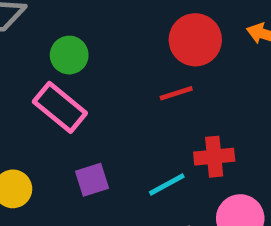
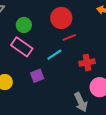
red circle: (195, 40) -> (61, 18), moved
cyan line: (167, 185) -> (54, 55), moved

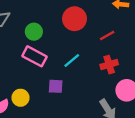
red line: (69, 37) -> (107, 36), moved
purple square: (37, 76) -> (56, 86), turned 32

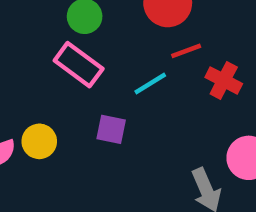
red line: (107, 36) -> (186, 51), moved
red cross: (109, 65) -> (224, 80), moved, turned 36

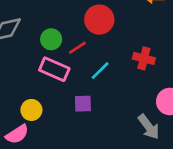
red line: (186, 51) -> (77, 48), moved
yellow circle: (39, 141) -> (31, 110), moved

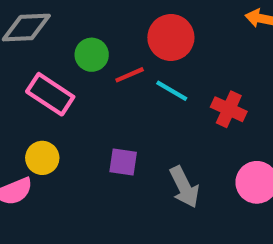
pink rectangle: (54, 69) -> (50, 94), moved
cyan line: (100, 71) -> (172, 91), moved, turned 65
gray arrow: (149, 127) -> (184, 187), moved

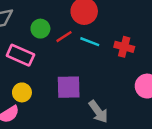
purple square: (123, 162) -> (69, 87), size x1.5
gray arrow: (184, 187) -> (98, 112), moved

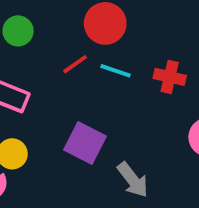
green circle: (40, 29) -> (18, 31), moved
purple square: (69, 87) -> (85, 143), turned 30

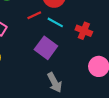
purple square: (85, 143) -> (46, 48), moved

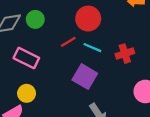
red cross: (84, 31) -> (125, 54), turned -35

